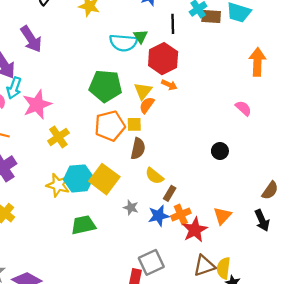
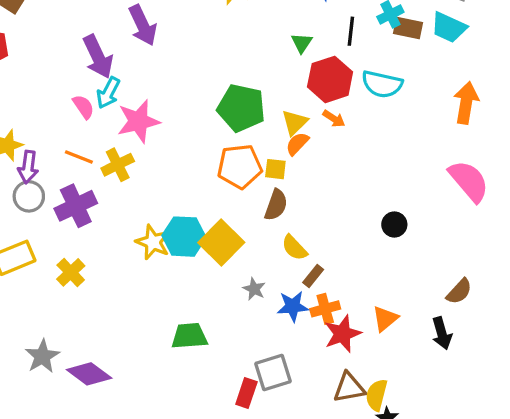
cyan semicircle: (123, 43) -> (382, 84), moved
pink semicircle: (243, 108) -> (469, 181), moved, size x1.8
yellow cross: (58, 137) -> (118, 165), moved
green trapezoid: (83, 225) -> (189, 336), moved

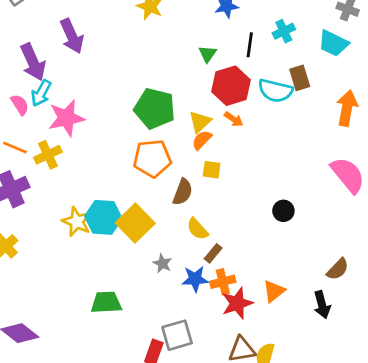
brown rectangle: (408, 28) -> (300, 78), moved, turned 60
yellow square: (275, 169) -> (212, 170), moved

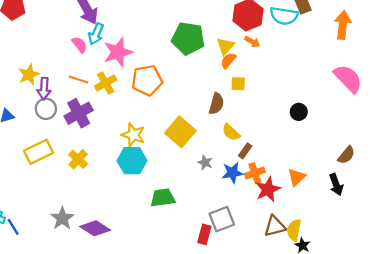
orange pentagon: (152, 158) -> (147, 80), moved
cyan hexagon: (103, 217) -> (132, 161), moved

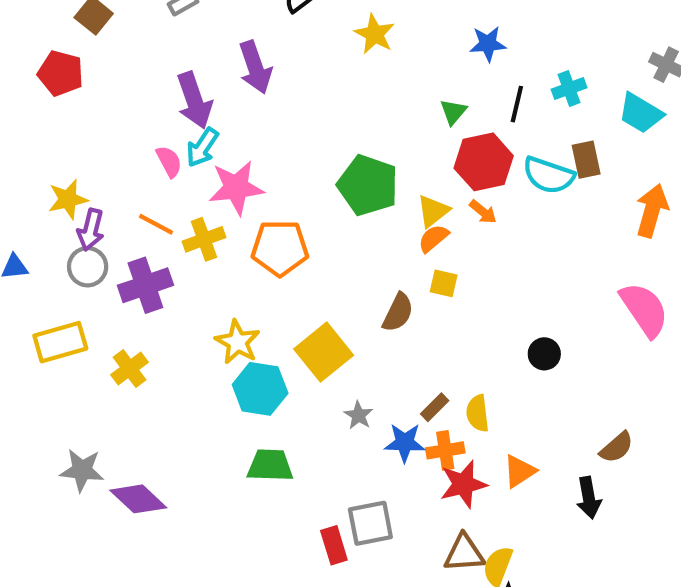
yellow semicircle: (231, 132) -> (478, 413), moved, turned 30
cyan hexagon: (132, 161) -> (260, 389), moved
gray star: (62, 218) -> (82, 470), turned 30
red rectangle: (204, 234) -> (334, 545), turned -42

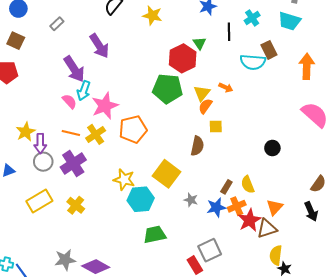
red hexagon: (484, 162) -> (183, 58), moved
brown triangle: (464, 553) -> (267, 229), moved

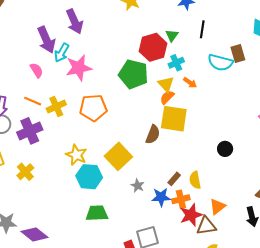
cyan cross: (252, 18) -> (176, 63), moved
cyan arrow: (84, 91) -> (62, 53), moved
yellow triangle: (202, 93) -> (166, 84), turned -30
pink star: (105, 106) -> (79, 68), moved
yellow square: (216, 126) -> (174, 119), size x2.0

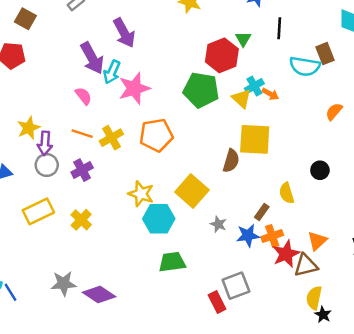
cyan cross: (176, 63) -> (254, 86), moved
orange semicircle: (167, 97) -> (334, 112), moved
purple cross: (30, 131) -> (82, 170), size x0.7
yellow semicircle: (195, 180) -> (287, 193), moved

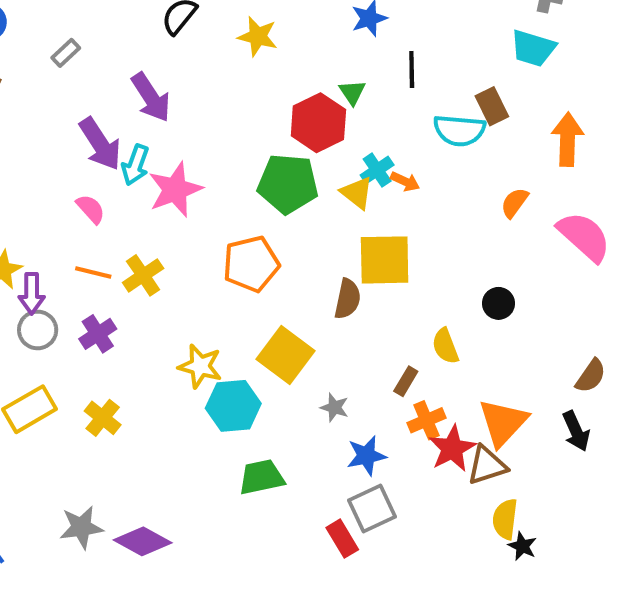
orange pentagon: (156, 135) -> (251, 264), moved
blue star: (248, 236) -> (366, 456), moved
orange triangle: (317, 241) -> (503, 422), size x1.5

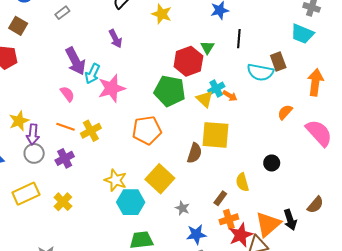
purple arrow: (151, 97) -> (115, 39), moved, size x0.7
black arrow: (576, 431) -> (290, 220), moved

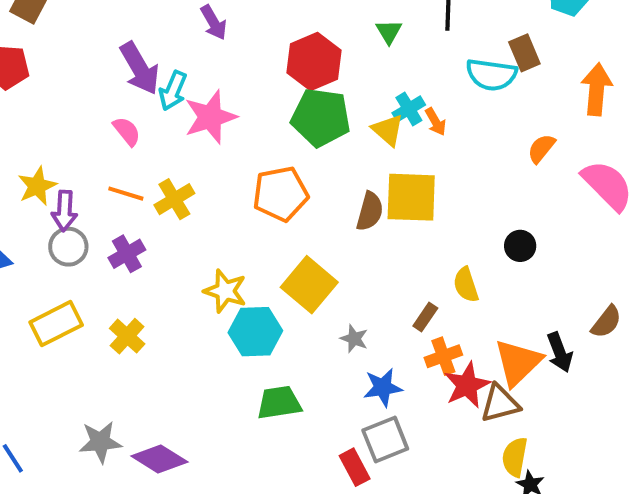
red hexagon: (188, 61) -> (314, 62), moved
orange arrow: (230, 96) -> (436, 122), turned 32
brown semicircle: (195, 153) -> (370, 211), moved

